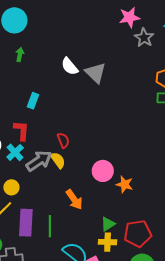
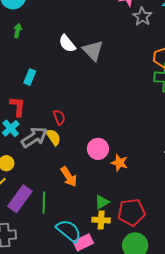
purple rectangle: (26, 223) -> (20, 199), turned 32

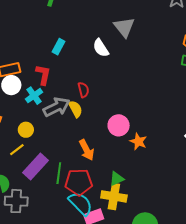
white semicircle: (67, 44) -> (101, 48), moved
red pentagon: (131, 212) -> (79, 182), moved
yellow cross: (101, 220) -> (114, 196), size x1.4

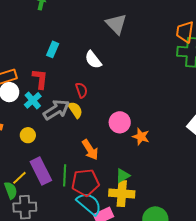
white semicircle: (101, 48) -> (93, 60), moved
yellow line: (17, 150) -> (19, 178), moved
purple rectangle: (36, 167) -> (41, 171), turned -64

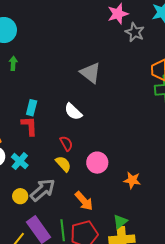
red L-shape: (40, 79) -> (29, 126), moved
gray arrow: (56, 110) -> (43, 190), moved
pink circle: (120, 122) -> (97, 163), moved

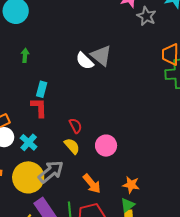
green arrow: (13, 63) -> (25, 55), moved
white semicircle: (73, 112) -> (85, 61), moved
orange star: (132, 180) -> (131, 185), moved
yellow circle: (20, 196) -> (28, 177), size x2.0

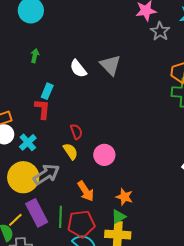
white semicircle: (85, 61) -> (78, 69), moved

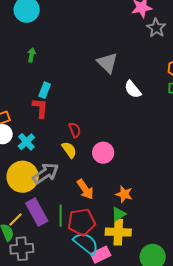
white semicircle: (78, 69) -> (133, 89), moved

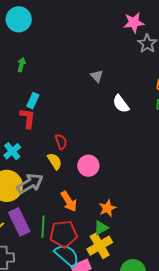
gray triangle: (107, 63) -> (97, 76), size x0.6
orange star: (124, 194) -> (107, 208), turned 30
yellow cross: (118, 232) -> (100, 246), turned -35

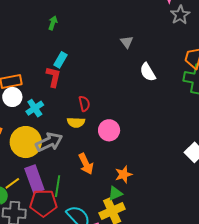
yellow semicircle: (55, 161) -> (76, 122), turned 120
red pentagon: (63, 234) -> (43, 203), moved

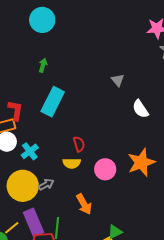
cyan rectangle: (61, 60) -> (53, 102), size x1.8
red L-shape: (53, 77) -> (15, 110), moved
gray arrow: (49, 142) -> (46, 184), size x0.6
orange star: (124, 174) -> (141, 162), moved, size x1.6

